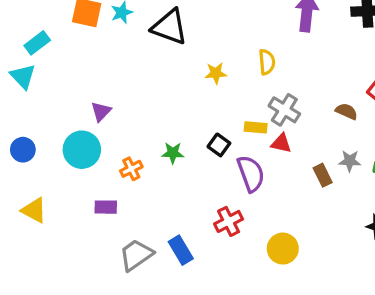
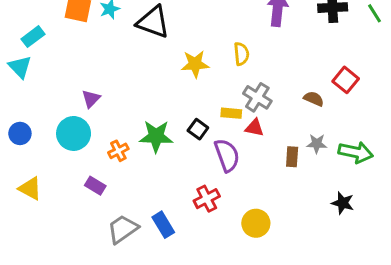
yellow star: (216, 73) -> (195, 64), size x1.4
green star: (173, 153) -> (156, 136), size x1.6
brown rectangle: (323, 175) -> (292, 157), turned 30
purple rectangle: (106, 207) -> (95, 186), turned 30

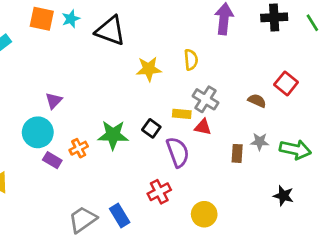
purple rectangle: (95, 186) -> (52, 160), moved

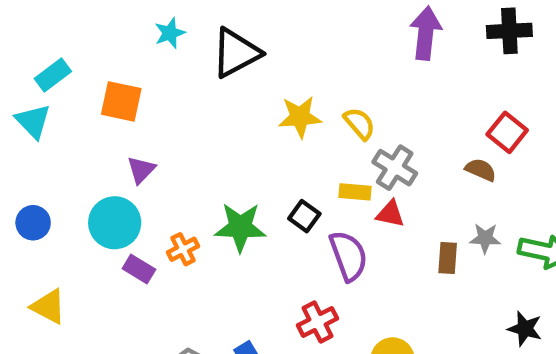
orange square: (42, 19) -> (121, 101), moved
black triangle: (110, 31) -> (236, 53), turned -48
yellow semicircle: (191, 60) -> (359, 124), moved, turned -36
red square: (286, 83) -> (507, 132), moved

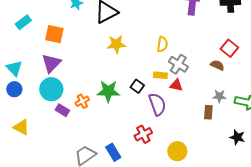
yellow star: (300, 117) -> (116, 44), moved
cyan triangle: (33, 121) -> (14, 68), moved
yellow semicircle: (359, 124) -> (162, 44), turned 49
purple triangle: (141, 170) -> (51, 63), moved, size x1.5
brown rectangle: (448, 258) -> (208, 112), moved

